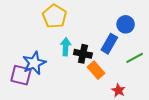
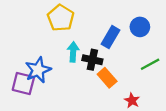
blue rectangle: (109, 44) -> (110, 37), moved

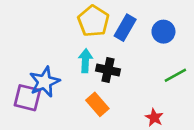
yellow pentagon: (61, 18) -> (93, 21), moved
blue rectangle: (110, 37) -> (125, 28), moved
orange rectangle: (107, 78) -> (97, 104), moved

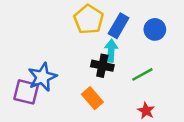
cyan arrow: (85, 61) -> (111, 51), moved
green line: (175, 75) -> (142, 74), moved

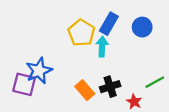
yellow pentagon: (89, 19) -> (81, 33), moved
black cross: (102, 66) -> (110, 87), moved, turned -30
green line: (142, 74) -> (155, 82), moved

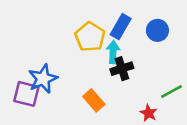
black cross: (110, 87) -> (122, 69), moved

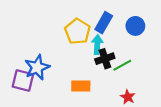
green line: (171, 91) -> (122, 65), moved
orange rectangle: (94, 100) -> (81, 86), turned -48

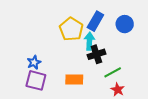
green line: (122, 65) -> (113, 72), moved
blue star: (37, 67) -> (34, 62), size x0.6
purple square: (23, 81) -> (36, 80), moved

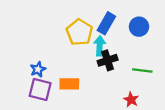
green line: (113, 72) -> (142, 70), moved, turned 36
orange rectangle: (74, 79) -> (69, 84), moved

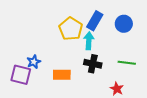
black cross: (108, 60) -> (93, 64), moved, turned 30
purple square: (40, 90) -> (21, 75), moved

